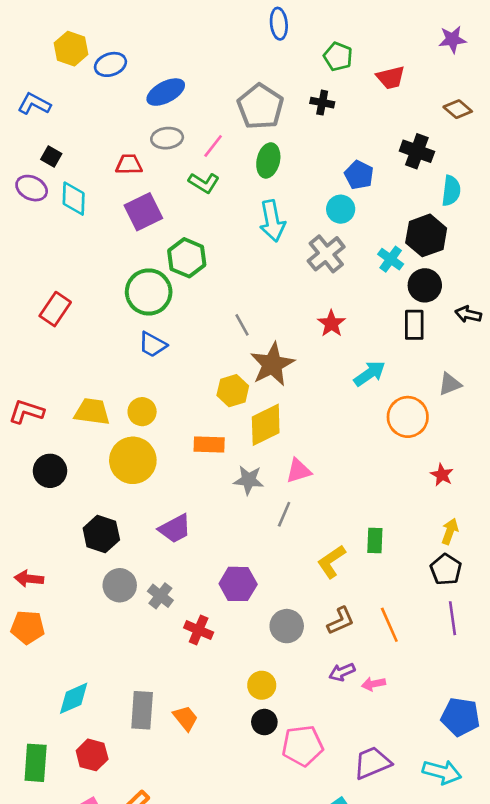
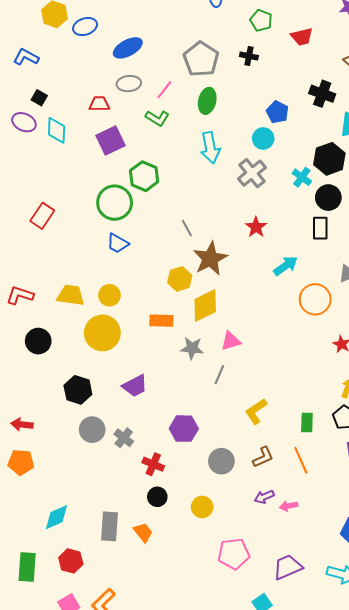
green rectangle: (375, 541) -> (307, 422), moved
black circle: (264, 722) -> (157, 497), moved

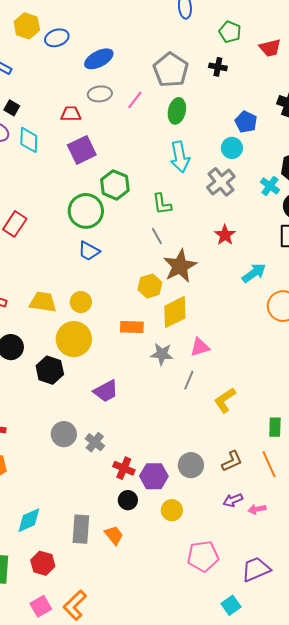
green L-shape: (157, 118) -> (162, 204), moved, turned 50
black hexagon: (78, 390) -> (50, 370), moved
yellow L-shape: (256, 411) -> (225, 400), moved
purple hexagon: (184, 429) -> (154, 476), moved

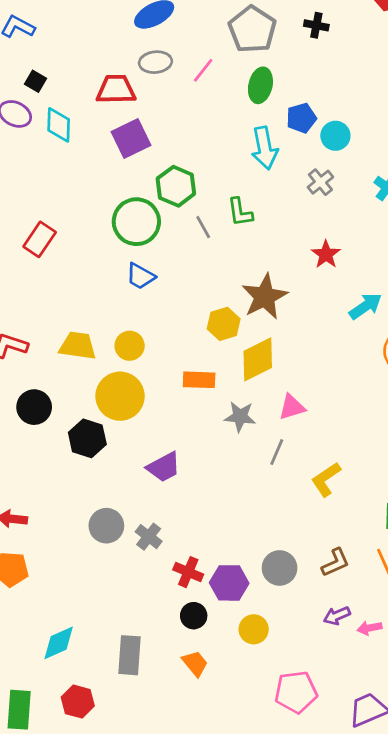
red trapezoid: (71, 114) -> (116, 89), size x1.4
blue pentagon: (246, 122) -> (301, 118), moved, turned 30
gray cross: (221, 182) -> (320, 182), size x0.7
gray line: (157, 236) -> (203, 227), moved
orange trapezoid: (114, 535) -> (195, 663), moved

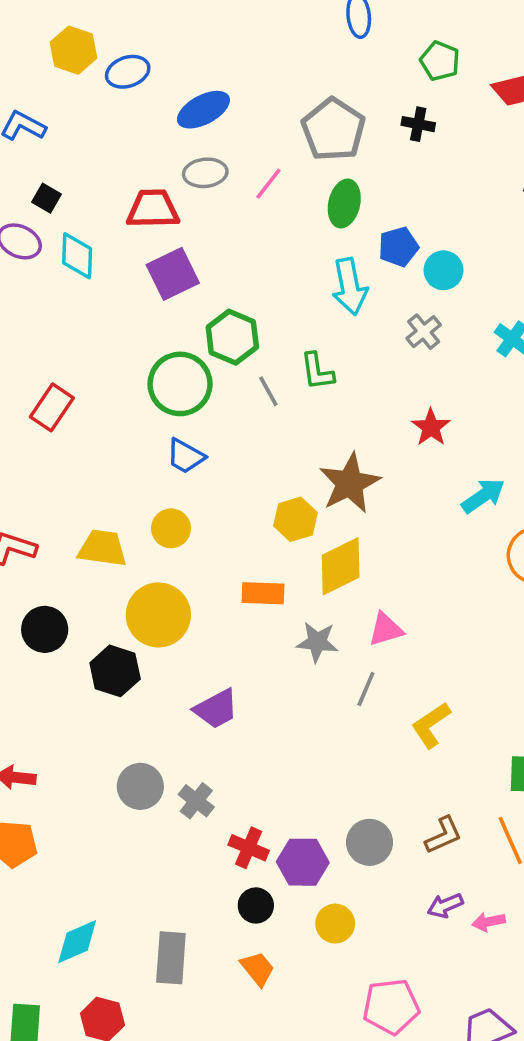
yellow circle: (130, 346) -> (171, 528), moved

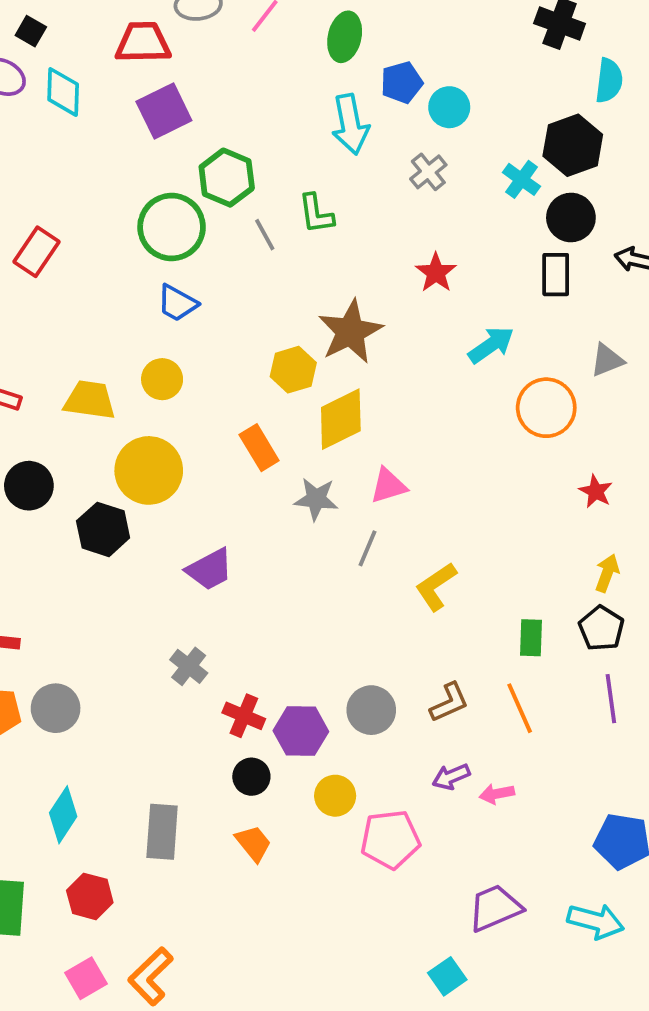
orange rectangle: (263, 593) -> (259, 448), turned 57
gray circle: (140, 786) -> (56, 708), moved
cyan diamond: (77, 942) -> (63, 815), turned -33
pink pentagon: (391, 1007) -> (390, 839), moved

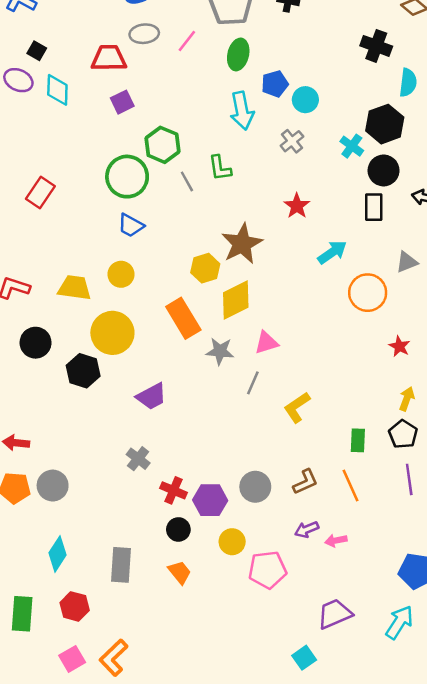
purple square: (164, 111) -> (122, 102), size x0.7
orange rectangle: (259, 448) -> (183, 318), size x1.4
cyan arrow: (596, 921) -> (399, 622), turned -72

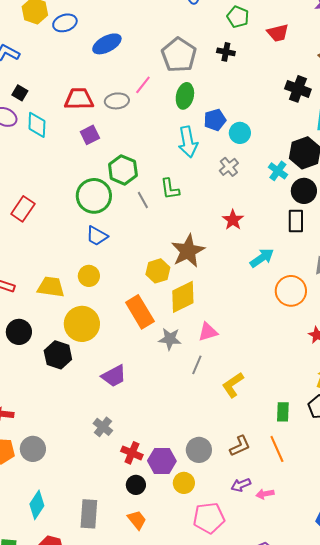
gray ellipse: (144, 34) -> (117, 101), moved
yellow circle: (232, 542) -> (184, 483), moved

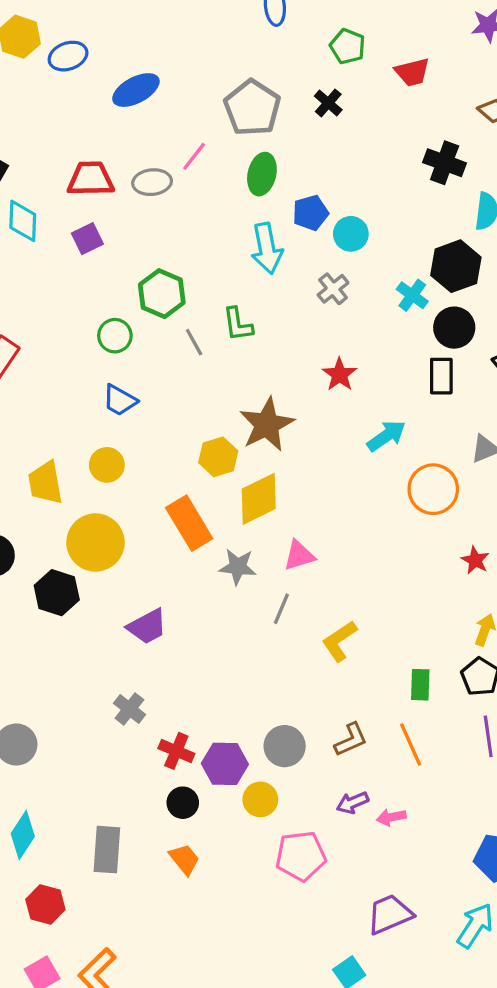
black cross: (226, 52) -> (328, 103), turned 30
purple square: (90, 135) -> (87, 239), moved
green circle: (94, 196) -> (115, 336), size x0.6
yellow trapezoid: (51, 287) -> (45, 483), turned -108

